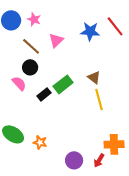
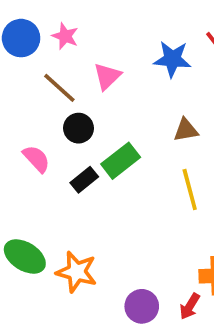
black circle: (30, 67) -> (79, 128), moved
brown triangle: (94, 77) -> (186, 130), moved, turned -48
orange star: (40, 142) -> (77, 272), size x1.5

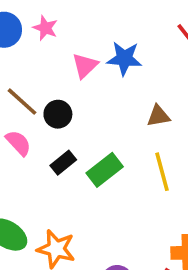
blue star: (172, 59) -> (124, 58), moved
brown line: (59, 88) -> (22, 102), moved
green rectangle: (121, 161) -> (105, 170), moved

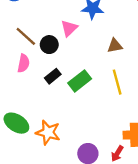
pink triangle: (85, 66) -> (69, 28), moved
pink semicircle: (18, 143) -> (23, 63), turned 54

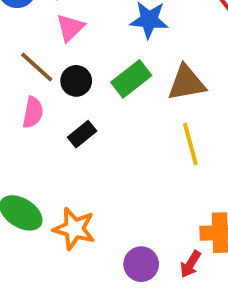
pink triangle: (69, 28) -> (70, 28), moved
brown triangle: (115, 46) -> (186, 83), size x1.5
green rectangle: (80, 81) -> (131, 79), moved

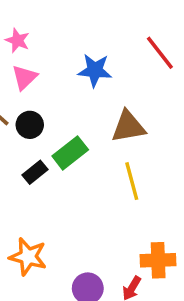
green rectangle: (131, 79) -> (70, 153), moved

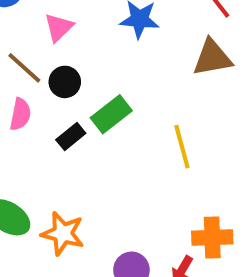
brown triangle: (128, 127) -> (212, 58), moved

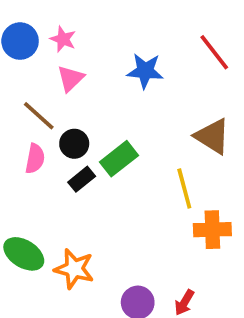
brown triangle: (212, 58) -> (212, 136), moved, turned 42
black circle: (65, 82) -> (74, 144), moved
orange cross: (212, 237) -> (212, 230), moved

